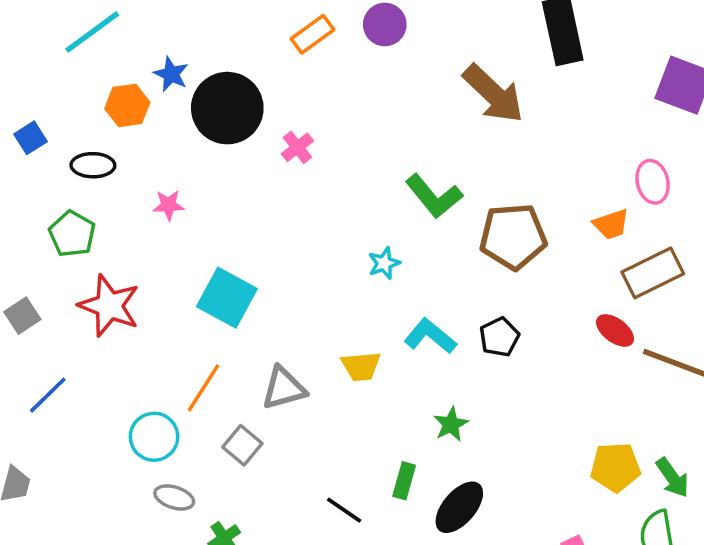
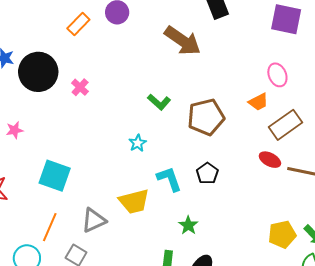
green L-shape: (434, 196) -> (159, 102), size x0.7
cyan L-shape: (430, 336) -> (169, 179), turned 40
yellow trapezoid: (361, 366) -> (134, 201), size x1.4

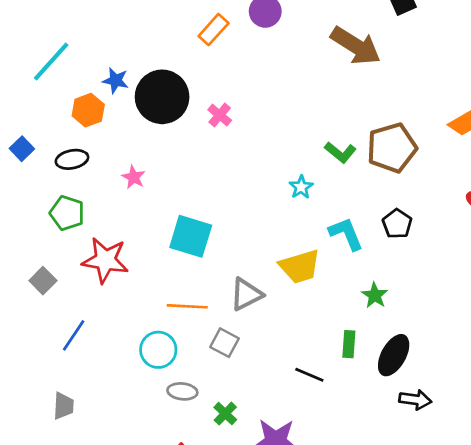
green L-shape: (159, 102) -> (340, 152), moved
pink star: (15, 130) -> (134, 177), turned -30
orange line: (50, 227) -> (187, 306), turned 72

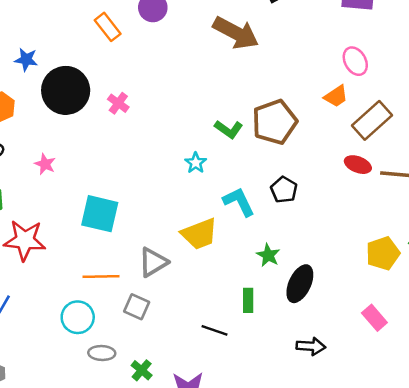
orange rectangle: (214, 30) -> (108, 27), turned -76
blue star: (116, 80) -> (26, 60), moved
black ellipse: (394, 355) -> (300, 284), moved

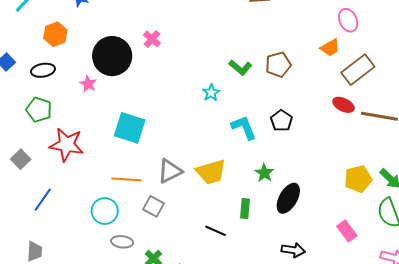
black circle: (66, 90) -> (112, 56), moved
brown pentagon: (275, 122) -> (278, 65), size x0.7
yellow trapezoid: (199, 234) -> (211, 172), moved

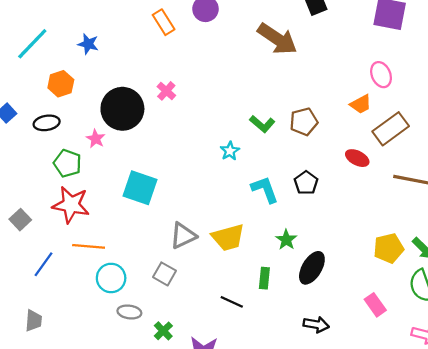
red ellipse: (343, 105) -> (357, 158), moved
green pentagon: (39, 110) -> (67, 163), moved
orange line: (126, 179) -> (89, 246), moved

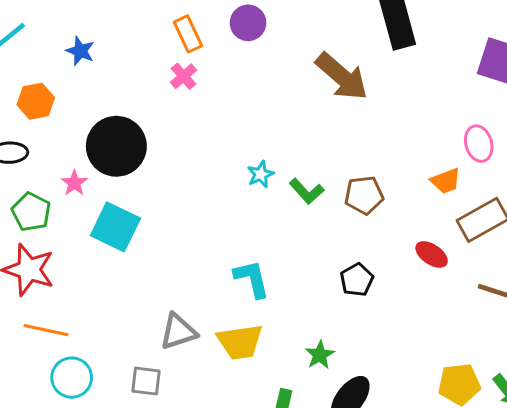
pink cross: (166, 91) -> (184, 76), moved
cyan star: (230, 151) -> (261, 174), moved
cyan square: (140, 188) -> (115, 227), moved
cyan L-shape: (265, 189) -> (252, 279), moved
gray square: (164, 274) -> (146, 381), turned -30

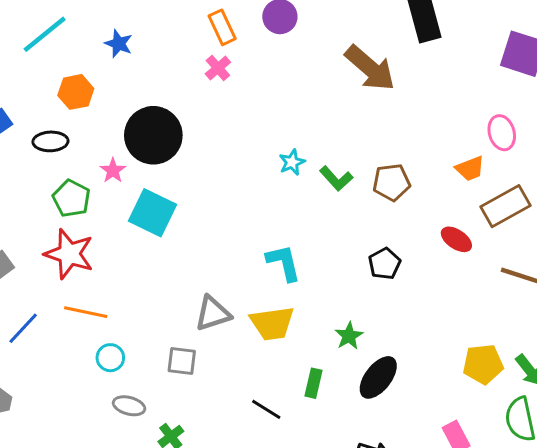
cyan circle: (72, 378) -> (110, 358), size x0.7

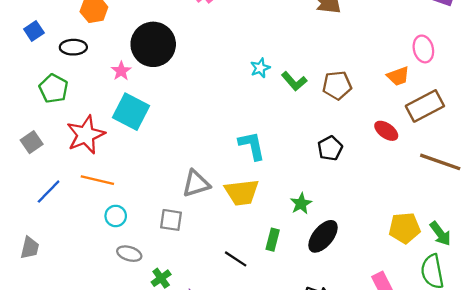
green pentagon: (71, 198) -> (54, 89), moved
cyan square: (152, 213) -> (131, 112), moved
red star: (69, 254) -> (86, 135), turned 30

